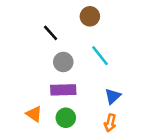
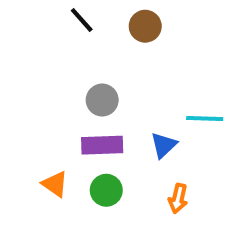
black line: (51, 33) -> (82, 20), moved
cyan line: (100, 56) -> (205, 118), moved, turned -50
blue triangle: (113, 96) -> (164, 145), moved

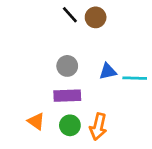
black line: (82, 20) -> (70, 15), moved
blue triangle: (164, 145) -> (108, 71), moved, turned 30
orange arrow: (178, 198) -> (98, 127), moved, size x1.4

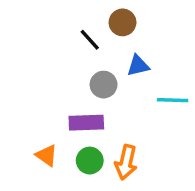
black line: (70, 15) -> (90, 40), moved
gray circle: (67, 66) -> (104, 85), moved
blue triangle: (108, 71) -> (138, 66), moved

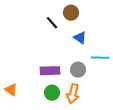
blue triangle: (138, 66) -> (80, 38), turned 48
gray circle: (104, 85) -> (78, 70), moved
orange triangle: (47, 155) -> (11, 90), moved

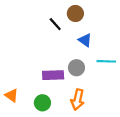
gray circle: (78, 70) -> (76, 68), moved
green circle: (52, 93) -> (42, 103), moved

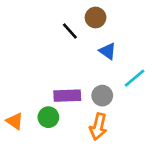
cyan line: (106, 61) -> (135, 78), turned -42
gray circle: (76, 68) -> (102, 96), moved
green circle: (42, 103) -> (48, 117), moved

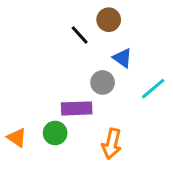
gray circle: (102, 96) -> (103, 82), moved

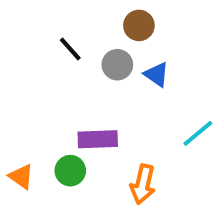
black line: (80, 35) -> (70, 49), moved
gray circle: (103, 82) -> (117, 65), moved
cyan line: (153, 89) -> (198, 133), moved

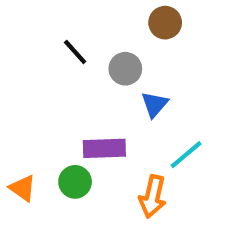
brown circle: (139, 25) -> (165, 23), moved
blue triangle: (157, 74) -> (155, 104), moved, turned 36
cyan line: (198, 133) -> (186, 155), moved

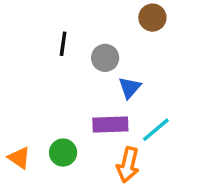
brown circle: (165, 23) -> (152, 18), moved
black line: (75, 52) -> (63, 44), turned 50
purple rectangle: (104, 148) -> (110, 124), moved

